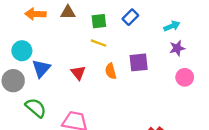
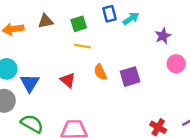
blue rectangle: (130, 17) -> (110, 14), turned -49
cyan arrow: (172, 26) -> (131, 18), moved
purple square: (139, 62) -> (130, 77), moved

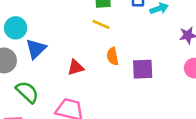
red triangle: (68, 80) -> (76, 68), moved, turned 49

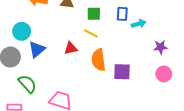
orange semicircle: (113, 56) -> (98, 60), size x1.5
red triangle: (76, 68) -> (71, 48), moved

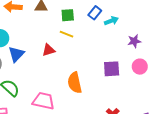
blue rectangle: (122, 14) -> (95, 13), turned 40
orange semicircle: (98, 60) -> (75, 83), moved
purple square: (122, 72) -> (112, 69), moved

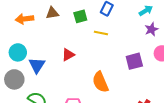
cyan arrow: (111, 21) -> (146, 11), moved
yellow line: (67, 34) -> (101, 33), moved

